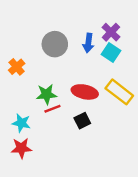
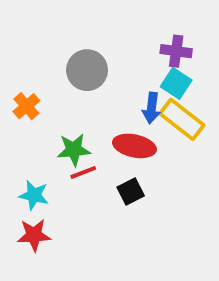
purple cross: (111, 32) -> (176, 51), turned -36
blue arrow: (88, 43) -> (151, 108), moved
yellow rectangle: (119, 92) -> (182, 119), moved

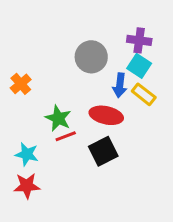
gray circle: (87, 70) -> (91, 57), moved
yellow rectangle: (182, 119) -> (144, 94), size x0.7
green star: (74, 150) -> (58, 118), turned 30
black square: (131, 191) -> (103, 151), size x1.4

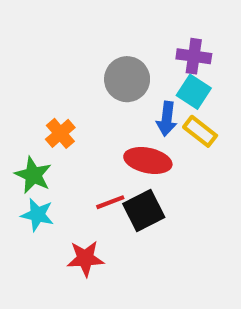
orange cross: (21, 84) -> (60, 133), moved
green star: (58, 118) -> (33, 175), moved
red line: (66, 136) -> (110, 202), moved
red star: (27, 186) -> (85, 258), moved

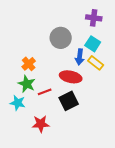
purple cross: (194, 56) -> (94, 18), moved
green star: (33, 175) -> (27, 84), moved
red line: (110, 202) -> (45, 92), moved

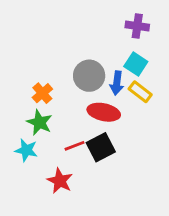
gray circle: (61, 38) -> (89, 76), moved
red line: (45, 92) -> (74, 146), moved
red star: (41, 124) -> (60, 181), turned 30

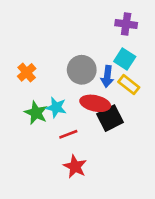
orange cross: (42, 93) -> (27, 72), moved
black square: (101, 147) -> (110, 118), moved
cyan star: (26, 150) -> (56, 107), moved
red star: (60, 181) -> (75, 167), moved

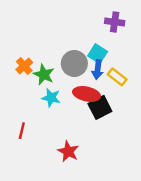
cyan square: (125, 59) -> (98, 54), moved
green star: (36, 113) -> (44, 74), moved
red line: (68, 134) -> (22, 131), moved, turned -56

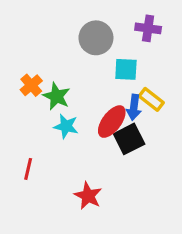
cyan square: (98, 54) -> (126, 69), turned -30
gray circle: (74, 63) -> (96, 38), moved
blue arrow: (98, 70) -> (134, 107), moved
red ellipse: (87, 94) -> (112, 122), turned -65

